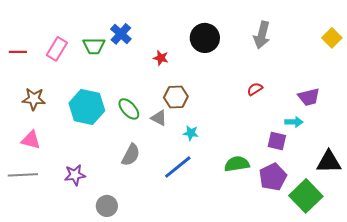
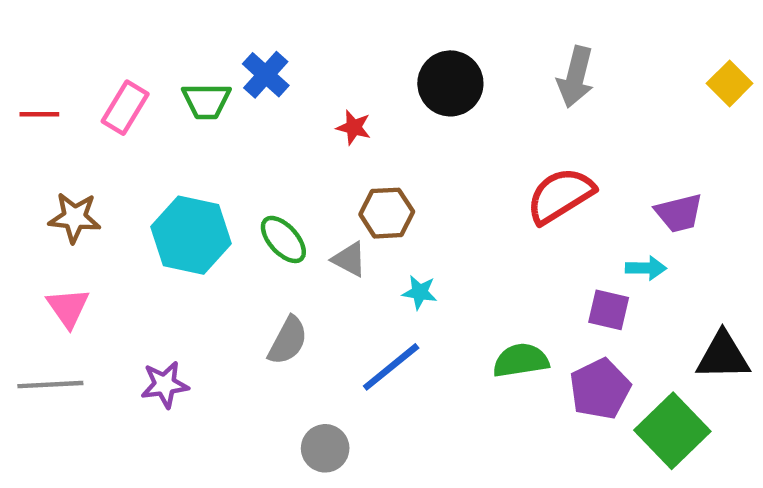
red semicircle: (255, 89) -> (560, 196), size x2.0
pink triangle: (31, 140) -> (68, 308), turned 40
gray circle: (107, 206) -> (325, 448), moved

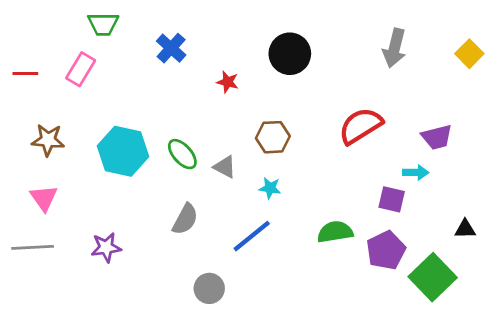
gray arrow: (576, 77) -> (394, 48), moved
green trapezoid: (206, 101) -> (103, 24), moved
brown hexagon: (387, 213) -> (273, 137), moved
black triangle: (723, 356) -> (465, 229), size x0.6

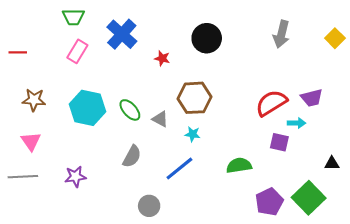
blue cross: (171, 48) -> (122, 34), size x1.4
pink rectangle: (81, 69) -> (77, 51), moved
red semicircle: (361, 126) -> (271, 103), moved
brown hexagon: (273, 137) -> (195, 98), size x1.4
purple pentagon: (386, 250) -> (269, 202), moved

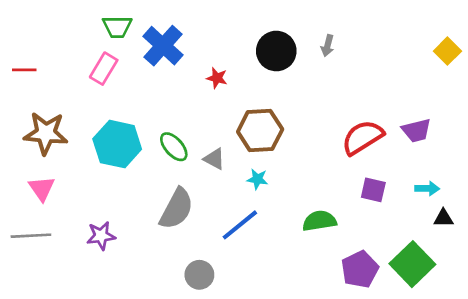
green trapezoid: (73, 17) -> (117, 27), moved
gray arrow: (281, 34) -> (327, 46), moved, size x0.6
brown star: (34, 100) -> (46, 133), size x1.4
cyan arrow: (297, 123) -> (427, 189), moved
gray semicircle: (132, 156) -> (177, 209), size x1.4

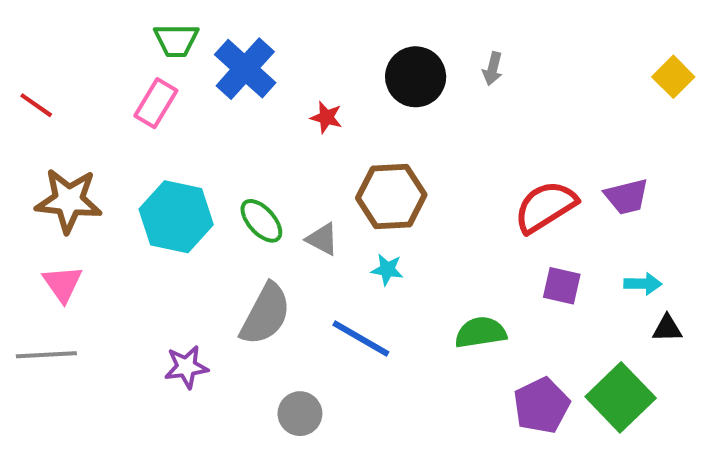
red line: (24, 70) -> (36, 105), turned 35
blue line: (240, 225) -> (361, 339), turned 69
purple star: (101, 236) -> (186, 367), moved

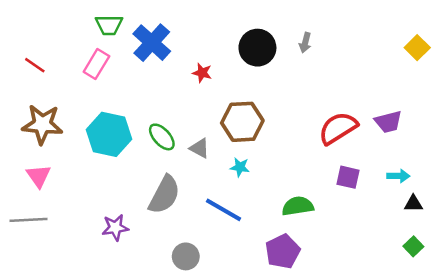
red line: (36, 105) -> (35, 65), moved
green square: (621, 397) -> (413, 246), moved, size x0.5
purple pentagon: (541, 405) -> (283, 251), moved

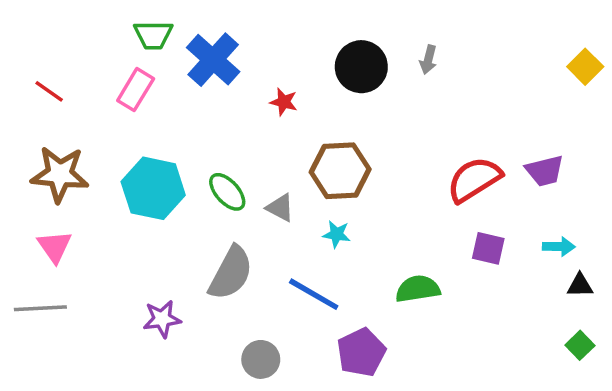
purple pentagon: (283, 251) -> (361, 352), moved

